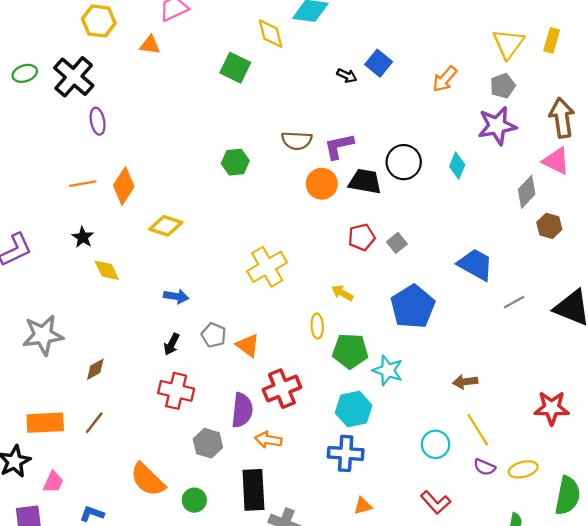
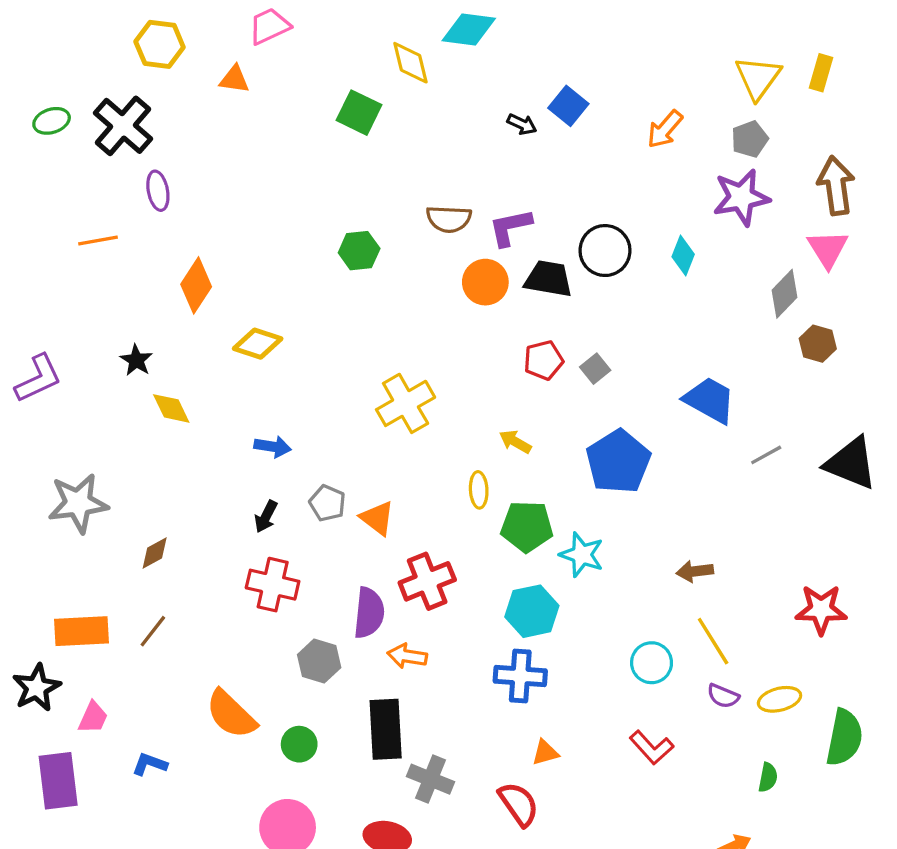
pink triangle: (556, 161) -> (828, 249), turned 32
orange line: (83, 184) -> (98, 241), moved

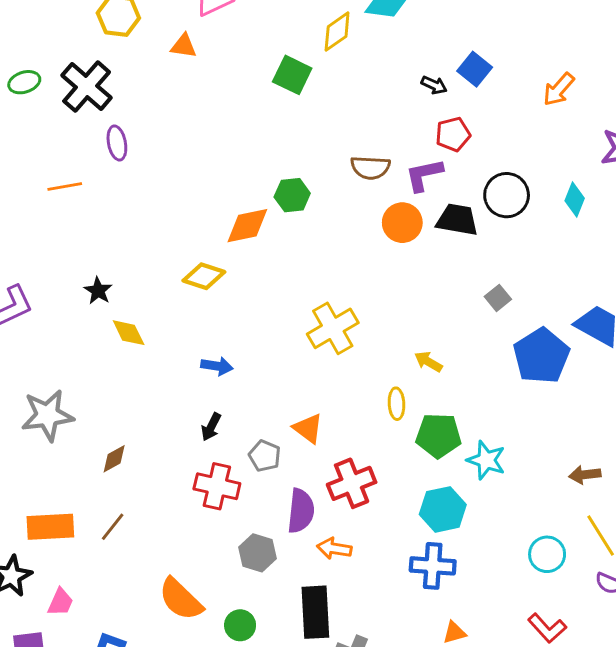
yellow diamond: (411, 63) -> (337, 31), turned 69
orange diamond: (196, 285) -> (247, 226), moved, turned 45
red pentagon: (544, 360) -> (453, 134), moved
blue pentagon: (618, 462) -> (541, 356), moved
gray pentagon: (327, 503) -> (265, 456), moved

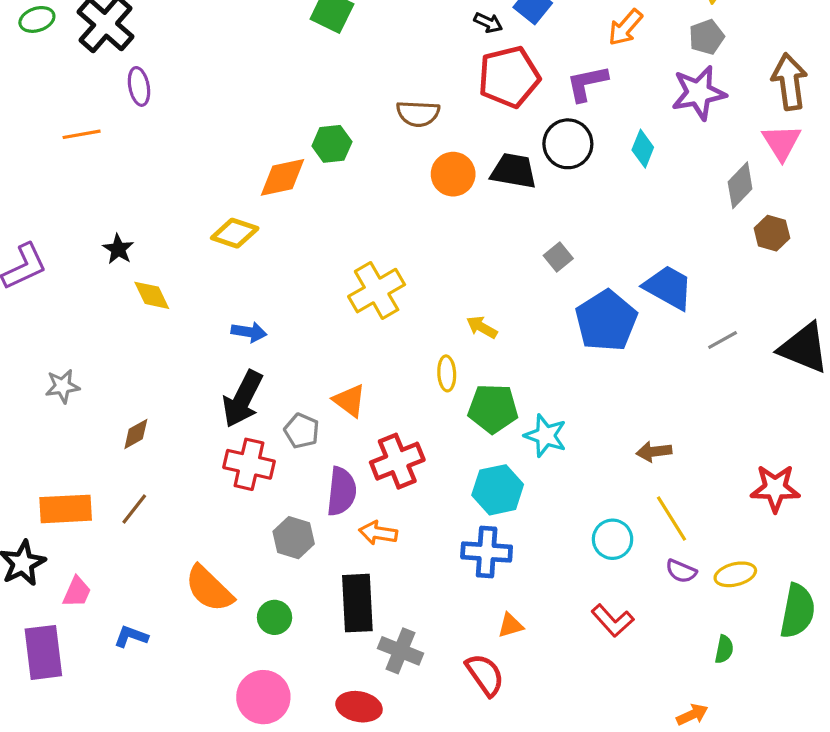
red pentagon: (453, 134) -> (509, 77), size x1.6
purple L-shape: (424, 175) -> (587, 83), moved
gray star: (47, 415) -> (62, 386), size x0.6
black arrow: (211, 427) -> (243, 399), size x1.8

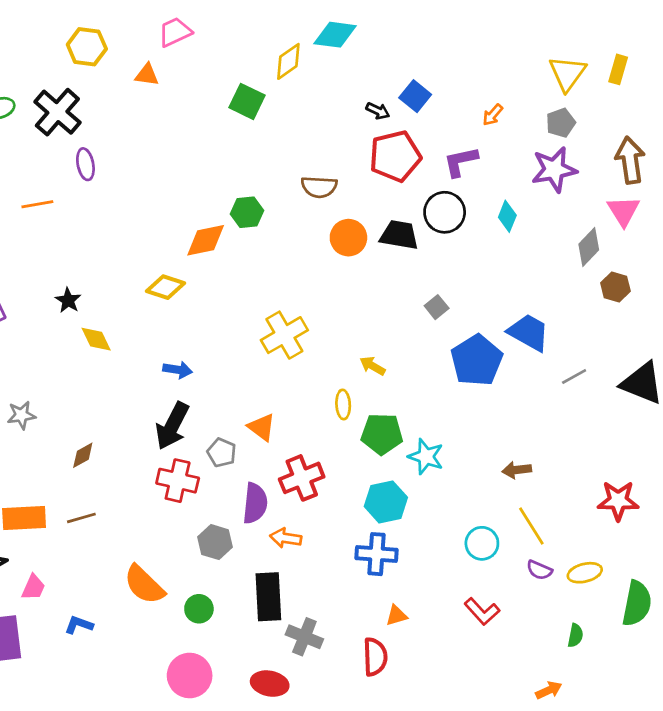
orange arrow: (625, 27) -> (493, 115), size x0.7
brown line: (134, 509) -> (81, 518), turned 36
red semicircle: (485, 675) -> (375, 657), turned 33

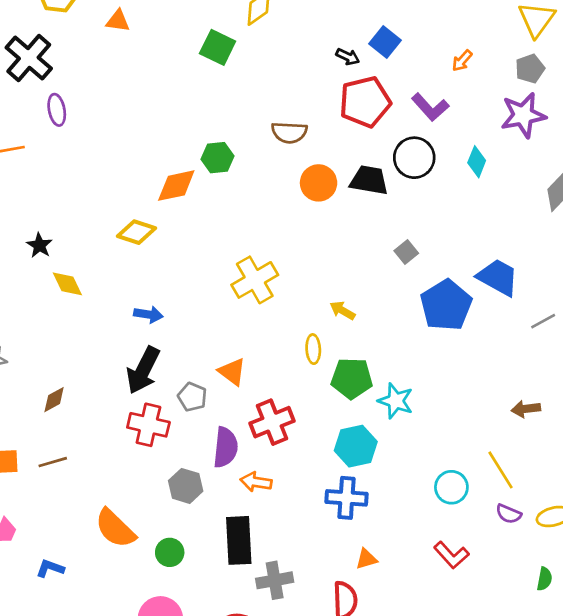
purple L-shape: (461, 162) -> (430, 107), turned -120
brown arrow: (517, 470) -> (526, 409), moved
gray cross: (304, 637) -> (275, 580), turned -32

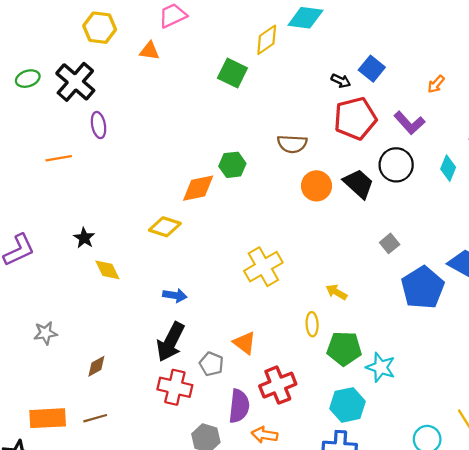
black trapezoid: (369, 180) -> (359, 184), turned 32

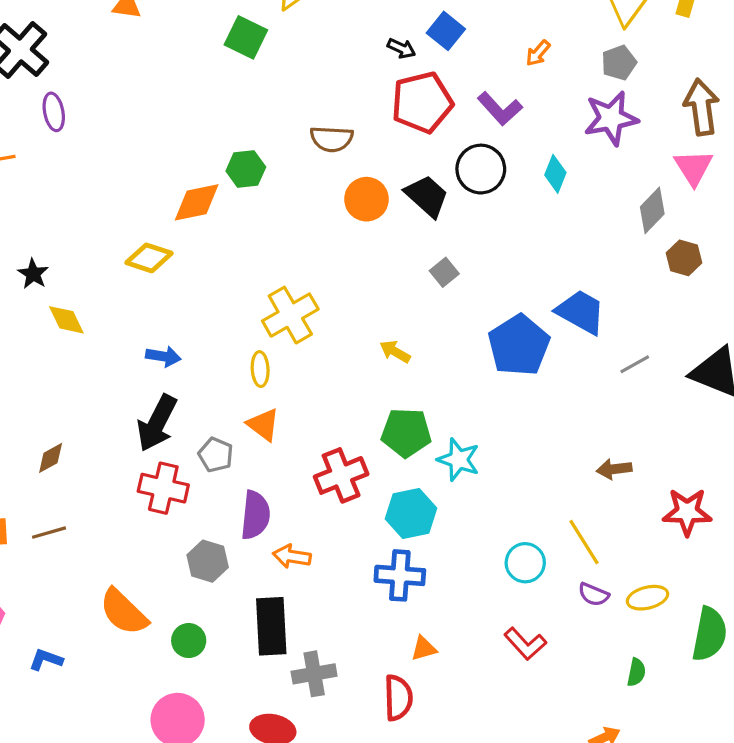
gray square: (390, 243) -> (444, 272), moved
yellow ellipse: (312, 324) -> (260, 369), moved
red cross: (278, 385) -> (341, 475), moved

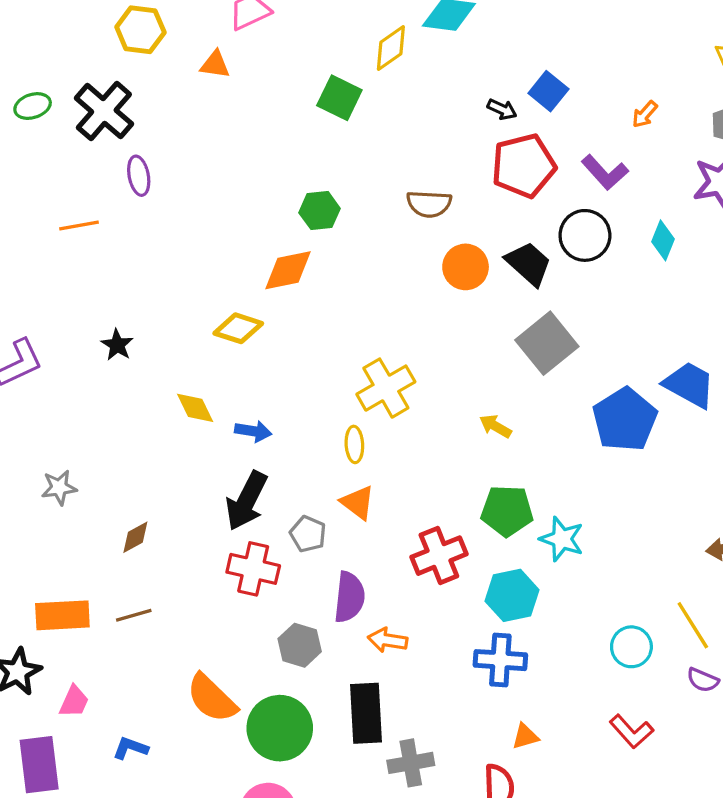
green hexagon: (246, 169) -> (320, 211), moved
gray square: (444, 272) -> (547, 343), size x2.0
yellow diamond: (66, 320) -> (195, 408), moved
green circle: (189, 641) -> (280, 728), size x1.8

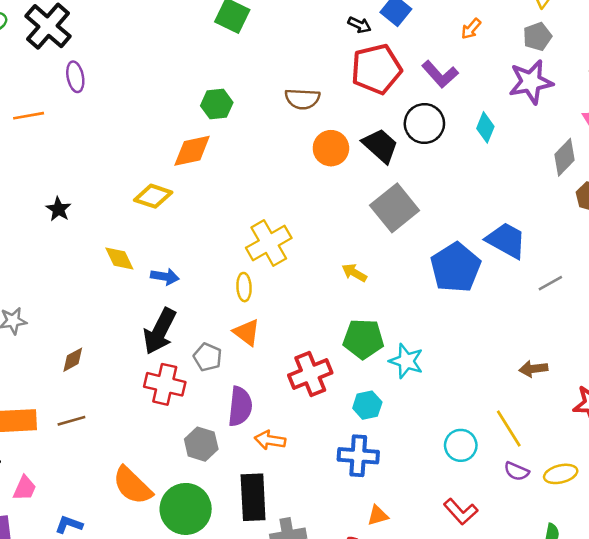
cyan hexagon: (512, 595) -> (367, 405), size x0.7

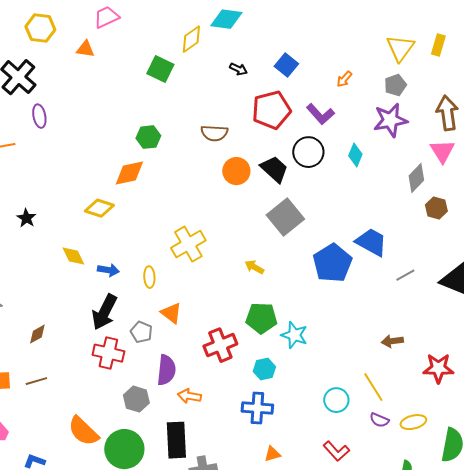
black arrow: (360, 25) -> (238, 69), moved
yellow ellipse: (244, 287) -> (149, 277), moved

